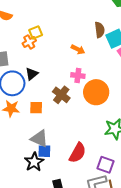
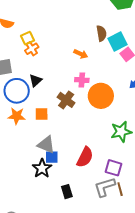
yellow square: (36, 32) -> (27, 38), moved

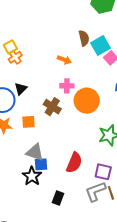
black rectangle: (67, 192) -> (58, 198), turned 40

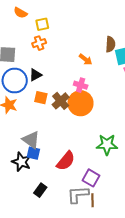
yellow square: (10, 47) -> (42, 24), moved
orange circle: (87, 101) -> (80, 103), moved
orange square: (29, 122) -> (41, 98), moved
black star: (32, 176) -> (21, 162), turned -30

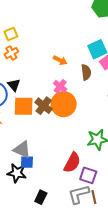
brown semicircle: (110, 44) -> (86, 72), moved
black triangle: (35, 75) -> (14, 85), turned -32
pink cross: (81, 85) -> (60, 86), turned 32
orange square: (41, 98) -> (24, 106), size x1.5
red semicircle: (66, 161) -> (72, 163), moved

